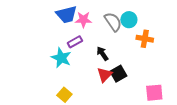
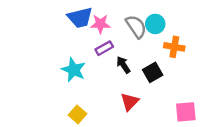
purple rectangle: (75, 42) -> (104, 48), moved
black square: (118, 74) -> (153, 72), moved
red triangle: (105, 75) -> (130, 102), moved

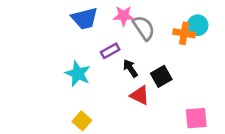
pink star: (100, 24) -> (124, 16), moved
cyan circle: (155, 24) -> (198, 25), moved
orange cross: (174, 47) -> (184, 33), moved
red triangle: (130, 102) -> (140, 95), moved, turned -48

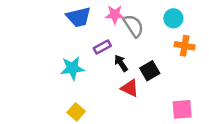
cyan circle: (198, 25) -> (173, 18), moved
orange cross: (184, 33) -> (185, 46), moved
cyan star: (78, 74) -> (72, 68), turned -30

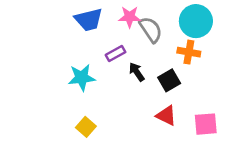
cyan circle: (173, 18) -> (196, 21), size x1.5
orange cross: (185, 46) -> (189, 52), moved
red triangle: (130, 88) -> (166, 116), moved

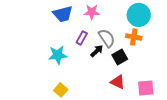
gray semicircle: (151, 30) -> (107, 38), moved
purple rectangle: (115, 54) -> (82, 38), turned -32
black arrow: (137, 72) -> (97, 51), turned 80

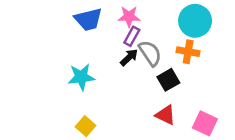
purple rectangle: (82, 38) -> (132, 36), moved
black arrow: (97, 51) -> (129, 57), moved
pink square: (146, 88) -> (205, 123), turned 30

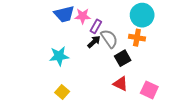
pink star: (129, 17) -> (83, 16), moved

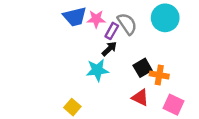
orange cross: (137, 38) -> (159, 75), moved
gray semicircle: (109, 39) -> (127, 24), moved
cyan star: (59, 56) -> (97, 70), moved

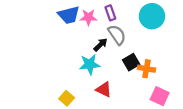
gray semicircle: (127, 24) -> (117, 35), moved
purple rectangle: (112, 31) -> (110, 13), moved, turned -48
red triangle: (140, 98) -> (104, 89), moved

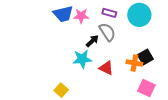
purple rectangle: (110, 13) -> (109, 13), moved, turned -56
black square: (131, 62) -> (145, 57), moved
red triangle: (104, 89) -> (106, 68), moved

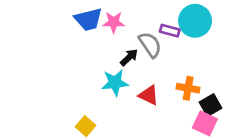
purple rectangle: (109, 13) -> (170, 31), moved
black square: (145, 57) -> (211, 105), moved

